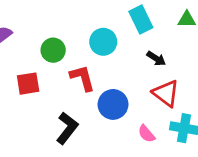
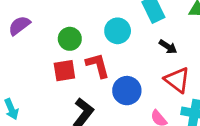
red square: (28, 84) -> (64, 71), moved

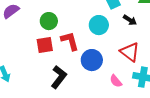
cyan circle: (118, 31) -> (99, 25), moved
black arrow: (168, 47) -> (130, 20), moved

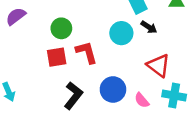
black arrow: (130, 20) -> (149, 27), moved
blue circle: (92, 60) -> (113, 89), moved

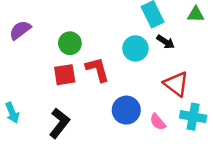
black L-shape: (73, 95) -> (59, 123), moved

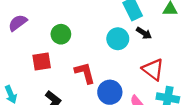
red L-shape: (97, 69) -> (85, 73), moved
red square: (65, 75) -> (42, 62), moved

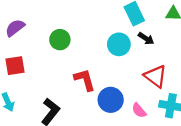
red square: (42, 62) -> (15, 66), moved

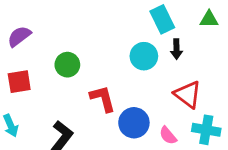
black arrow: (146, 38) -> (176, 49), turned 56
green circle: (60, 40) -> (67, 65), moved

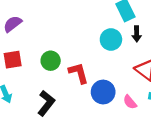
green circle: (67, 65) -> (51, 61), moved

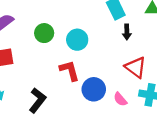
cyan circle: (111, 39) -> (77, 40), moved
green circle: (51, 61) -> (44, 33), moved

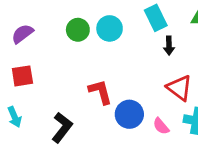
green circle: (44, 33) -> (78, 30), moved
cyan circle: (77, 40) -> (110, 28), moved

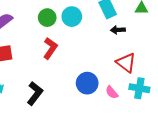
black arrow: (169, 46) -> (118, 30), turned 88
red L-shape: (100, 92) -> (50, 48), moved, turned 50

